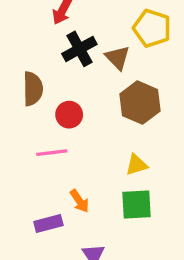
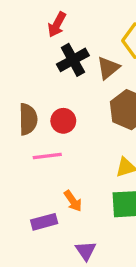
brown triangle: (118, 58) -> (108, 68), turned 35
brown semicircle: (33, 89) -> (28, 119), moved

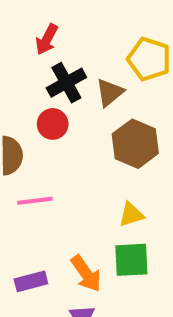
red circle: (63, 121) -> (53, 124), moved
orange arrow: (73, 201) -> (86, 274), moved, size x1.4

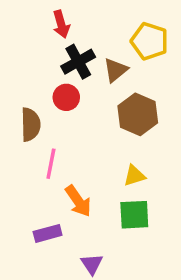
red arrow: (47, 39) -> (61, 24), turned -44
pink line: (35, 201) -> (51, 164), turned -72
orange arrow: (86, 274) -> (78, 201), moved

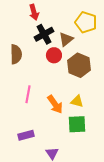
red circle: (66, 97) -> (54, 55), moved
brown semicircle: (31, 125) -> (16, 54), moved
yellow triangle: (134, 176) -> (77, 101), turned 32
orange arrow: (78, 201) -> (55, 104), moved

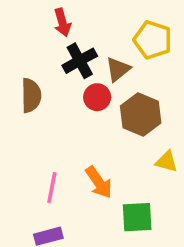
pink line: (28, 94) -> (52, 188), moved
yellow triangle: (77, 101) -> (167, 161), moved

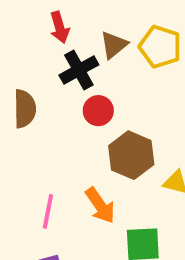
brown triangle: (118, 69) -> (114, 45), moved
brown hexagon: (141, 115) -> (131, 155), moved

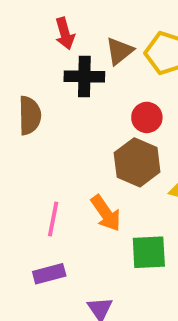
black cross: (79, 70) -> (84, 76), turned 30
red circle: (98, 111) -> (147, 117), moved

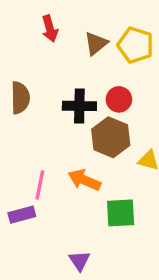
black cross: (84, 76) -> (79, 106), moved
orange arrow: (106, 213) -> (84, 180), turned 148
purple rectangle: (49, 274) -> (22, 215), moved

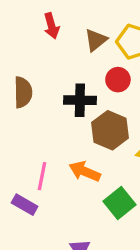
red circle: (119, 99) -> (118, 80), moved
green square: (121, 213) -> (120, 203), turned -36
purple rectangle: (22, 215) -> (25, 205), turned 45

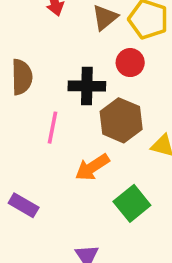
orange arrow: (85, 171) -> (92, 167), turned -56
pink line: (42, 176) -> (53, 128), moved

